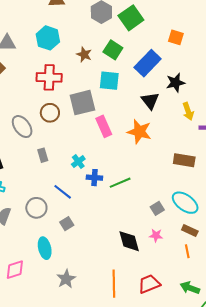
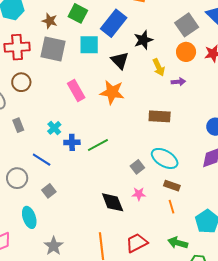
cyan square: (109, 81) -> (89, 45), moved
gray square: (82, 103) -> (53, 49), moved, turned 32

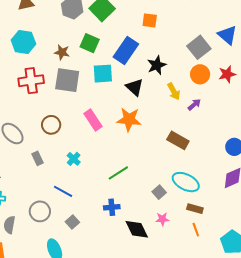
brown circle: (21, 82) -> (51, 125), moved
purple arrow: (178, 82) -> (194, 105), turned -32
brown rectangle: (160, 116) -> (178, 140), turned 30
blue cross: (72, 142) -> (112, 207), moved

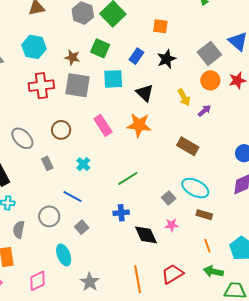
blue rectangle: (126, 51) -> (136, 56), size x0.6
black star: (157, 65) -> (167, 59), moved
orange line: (196, 230) -> (207, 246), moved

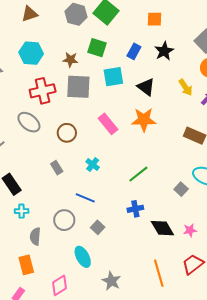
gray ellipse: (22, 138) -> (29, 122), moved
pink star: (172, 225) -> (190, 230), moved

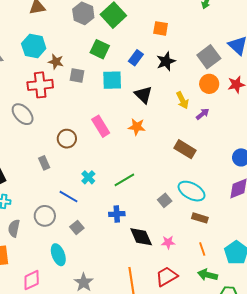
brown star: (70, 60) -> (56, 62), moved
gray square: (78, 87) -> (77, 75), moved, size x0.6
orange star: (144, 120) -> (137, 127), size x0.7
brown circle: (67, 133) -> (67, 139), moved
cyan cross: (93, 164) -> (88, 177), moved

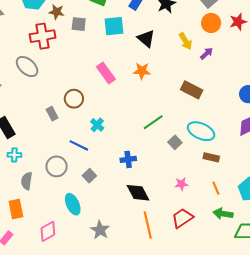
brown circle: (67, 139) -> (74, 99), moved
green line: (124, 180) -> (153, 122), moved
black diamond: (141, 237) -> (138, 193), moved

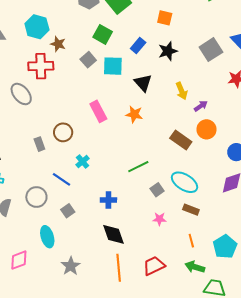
orange circle: (211, 23) -> (206, 129), moved
gray square: (79, 24) -> (88, 60), moved, turned 35
pink star: (181, 184) -> (159, 219), moved

